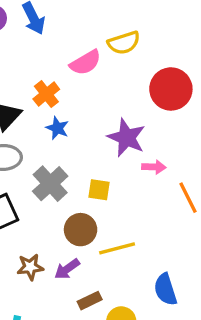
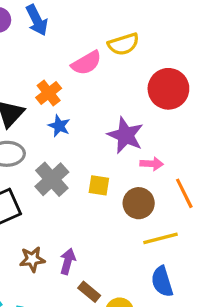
brown circle: (81, 230) -> (139, 203), moved
yellow line: (117, 248) -> (160, 238), moved
purple arrow: (67, 269) -> (68, 261), turned 140
brown rectangle: (90, 301) -> (89, 292), turned 65

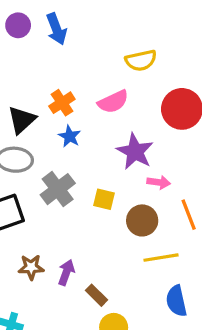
pink semicircle: (86, 63) -> (113, 102), moved
blue semicircle: (162, 282) -> (176, 301), moved
brown rectangle: (89, 292) -> (96, 295), moved

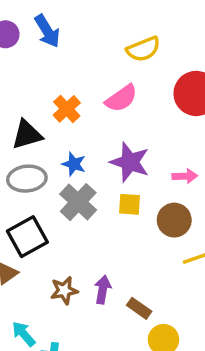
black triangle: (22, 120) -> (27, 135), turned 36
blue star: (70, 136) -> (74, 164), moved
purple star: (135, 152) -> (130, 162), moved

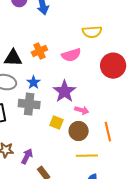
pink arrow: (185, 176) -> (82, 110), moved
gray cross: (78, 202) -> (29, 104), turned 35
yellow square: (130, 204) -> (57, 123), moved

